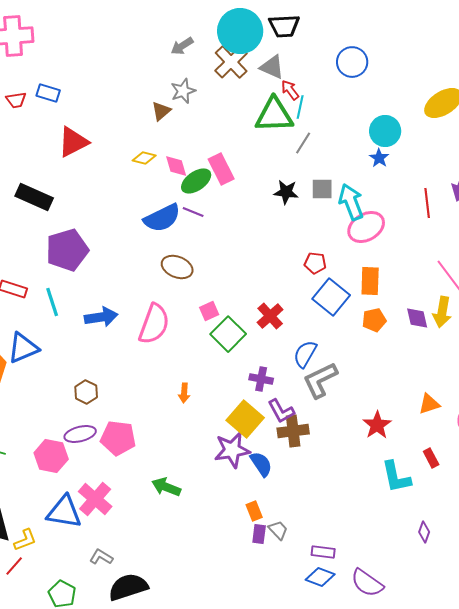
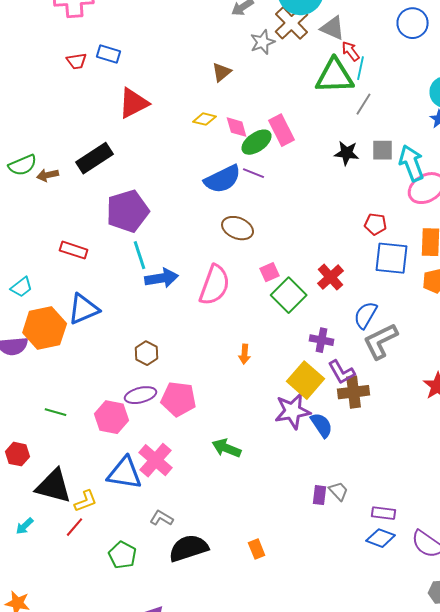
gray star: (183, 91) -> (263, 42), moved
black rectangle: (34, 197) -> (95, 158), turned -57
blue square: (331, 297) -> (392, 258), turned -33
cyan line: (52, 302) -> (140, 255), moved
orange rectangle: (254, 511) -> (257, 549), moved

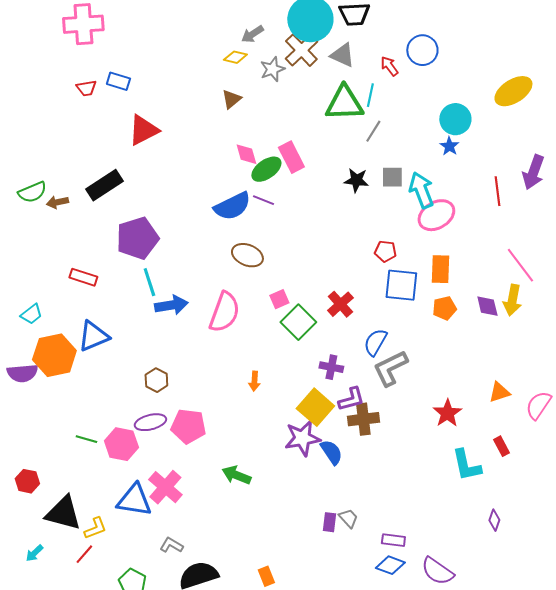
red arrow: (351, 51) -> (389, 66), moved
yellow diamond: (205, 119) -> (235, 57), moved
purple L-shape: (342, 372) -> (351, 399), turned -76
green line: (56, 412) -> (86, 439), moved

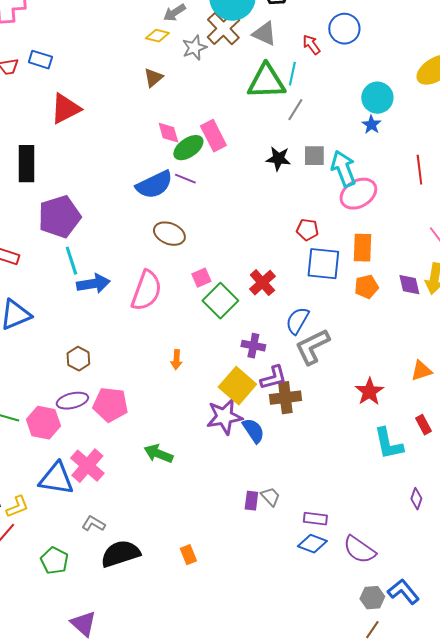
black rectangle: (104, 185) -> (26, 164), turned -57

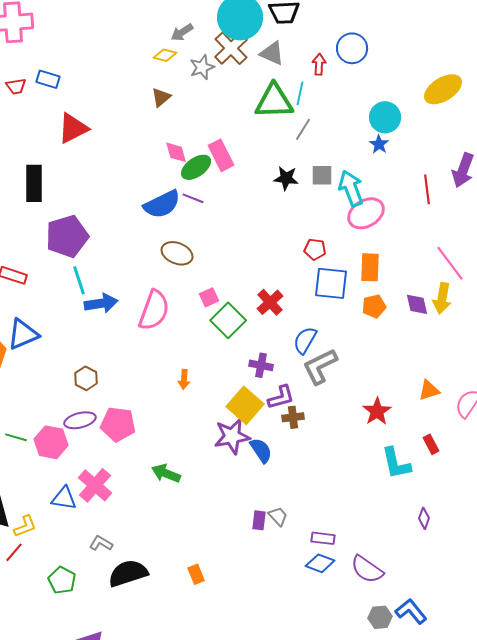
red arrow: (311, 45) -> (319, 64), turned 40
brown cross: (285, 398) -> (293, 417), size x0.7
blue triangle: (56, 479) -> (64, 498), size x0.7

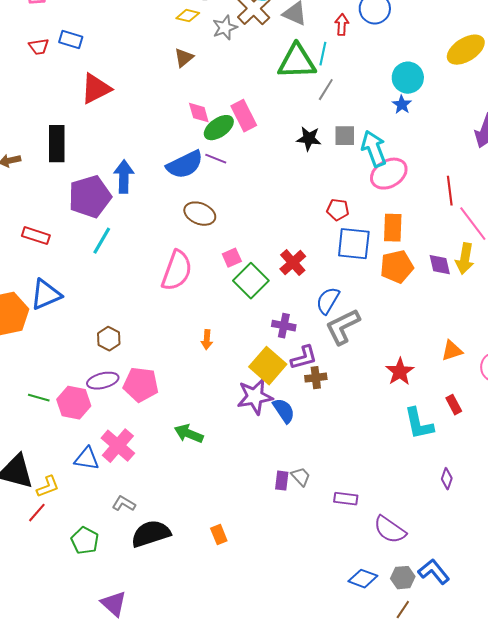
red line: (427, 189) -> (450, 191), moved
cyan line: (79, 280) -> (102, 241), turned 48
blue arrow: (101, 303) -> (124, 177), moved, turned -80
orange pentagon: (374, 306) -> (397, 267), size x1.4
blue diamond: (320, 563) -> (363, 579), moved

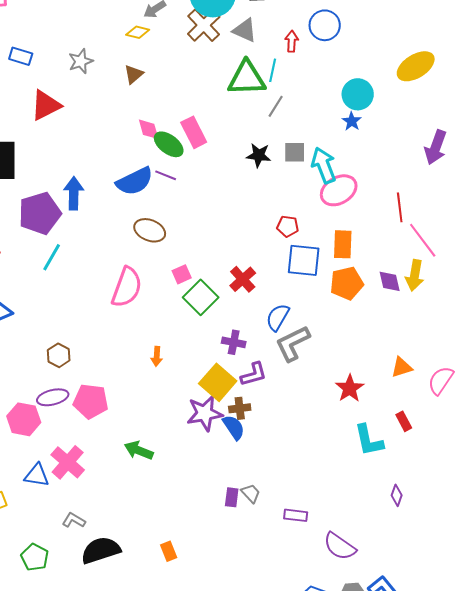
gray star: (225, 28) -> (81, 61), moved
green ellipse: (219, 128) -> (169, 144), turned 72
brown cross: (316, 378) -> (240, 408), moved

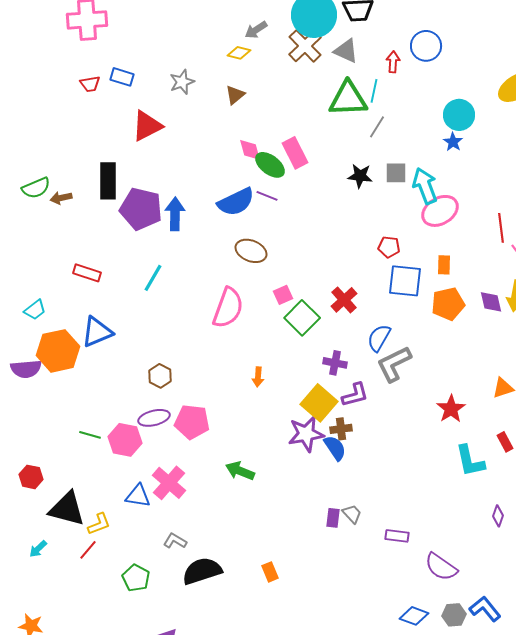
purple pentagon: (40, 213) -> (141, 209), moved, turned 30
orange rectangle: (343, 244) -> (444, 265), size x0.7

